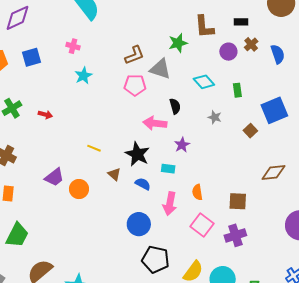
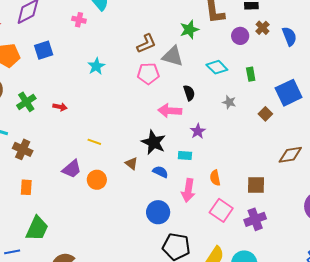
pink cross: (73, 46) -> (79, 20), moved
yellow line: (94, 148) -> (94, 142), moved

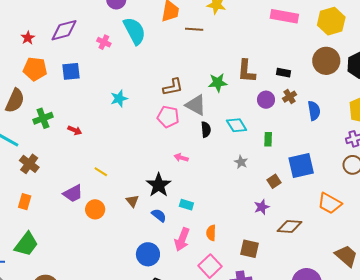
pink cross: (79, 20) -> (104, 42), moved
black semicircle: (189, 93) -> (206, 129), moved
pink arrow: (170, 111) -> (181, 158), size x0.6
purple star: (198, 131) -> (262, 207), moved

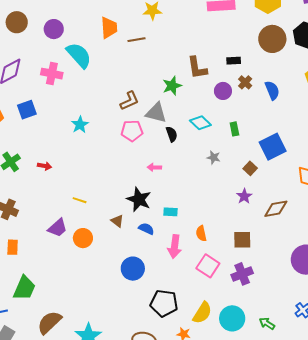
pink cross: (104, 42) -> (52, 74), size x1.5
blue circle: (148, 254) -> (133, 269), moved

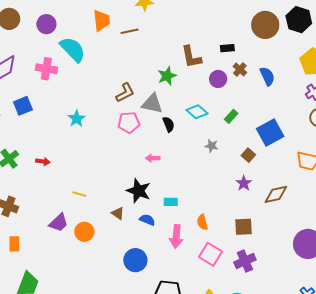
green rectangle: (234, 129) -> (231, 116), turned 56

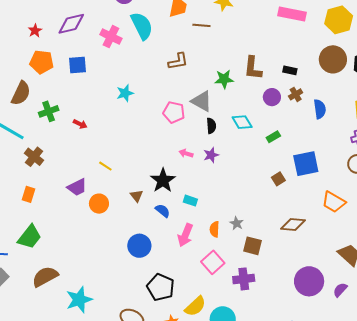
brown L-shape: (125, 93) -> (178, 61), moved
gray star: (211, 146) -> (237, 223), moved
purple star: (244, 183) -> (211, 155), moved

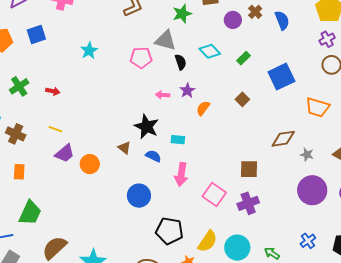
yellow line: (105, 166) -> (55, 129), moved
brown square: (278, 179) -> (242, 99), moved
gray star: (237, 223) -> (307, 155), moved
orange semicircle: (214, 229) -> (203, 108), moved, turned 49

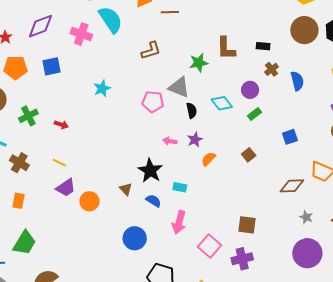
purple circle: (233, 20) -> (250, 90), moved
blue square: (281, 77) -> (290, 137), size x0.6
brown diamond: (283, 139) -> (292, 186), moved

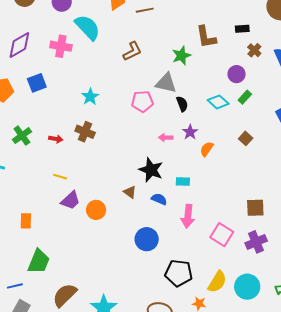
cyan diamond: (222, 103) -> (218, 102), moved
brown cross: (19, 163) -> (85, 132), moved

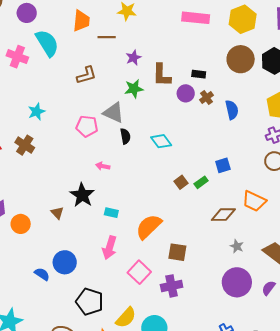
purple circle: (237, 74) -> (186, 93), moved
green rectangle: (245, 97) -> (201, 182), moved
purple star: (190, 132) -> (133, 58), moved
orange semicircle: (207, 149) -> (149, 227), moved, size x1.8
blue semicircle: (159, 199) -> (42, 274), moved

